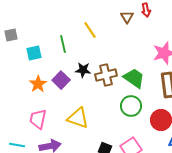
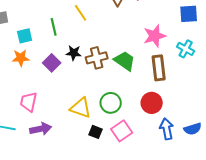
orange star: (38, 84) -> (21, 58), moved, turned 30
green circle: (131, 106) -> (111, 103), moved
yellow triangle: (78, 118) -> (81, 108), moved

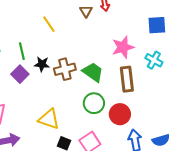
green line: (54, 27) -> (22, 51), moved
green circle: (111, 103) -> (94, 103), moved

